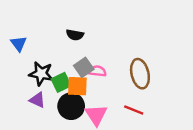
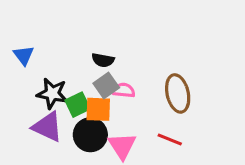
black semicircle: (75, 35) -> (103, 60), moved
purple triangle: (37, 100) -> (47, 127), size x1.5

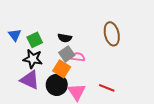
brown ellipse: (178, 93) -> (112, 34), moved
green square: (78, 105) -> (35, 40), moved
orange square: (98, 109) -> (62, 69), turned 30

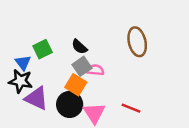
blue triangle: (15, 35) -> (23, 63), moved
black semicircle: (65, 38) -> (79, 47), turned 32
black star: (33, 59) -> (20, 81), moved

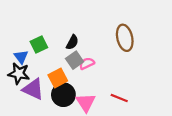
black semicircle: (79, 47) -> (72, 42), turned -104
pink semicircle: (95, 70) -> (87, 63), turned -32
orange square: (76, 85) -> (58, 78), moved, turned 30

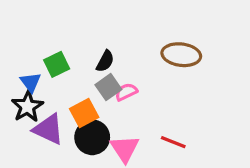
brown ellipse: (125, 38) -> (181, 55), turned -70
black star: (19, 73) -> (27, 107), turned 30

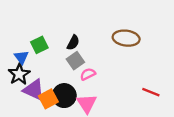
pink semicircle: (126, 92) -> (88, 74), moved
orange square: (84, 113) -> (48, 99), moved
red line: (173, 142) -> (151, 92), moved

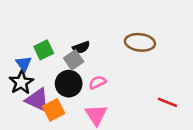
black semicircle: (73, 43) -> (81, 47), turned 42
gray square: (75, 61) -> (74, 60), moved
black circle: (64, 96) -> (69, 84), moved

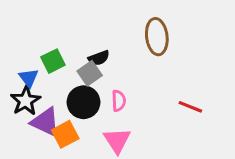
brown ellipse: (140, 42) -> (157, 37), moved, turned 76
pink semicircle: (97, 82) -> (119, 101), turned 114
red line: (167, 102) -> (190, 107), moved

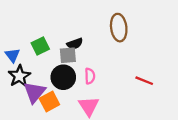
gray square: (90, 73) -> (68, 55), turned 30
blue triangle: (29, 78) -> (12, 55), moved
purple triangle: (45, 122) -> (34, 92), turned 45

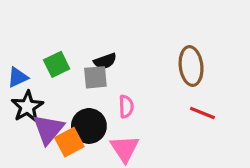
brown ellipse: (119, 28) -> (191, 66), moved
blue triangle: (12, 55) -> (18, 77), turned 42
black circle: (63, 77) -> (89, 126), moved

